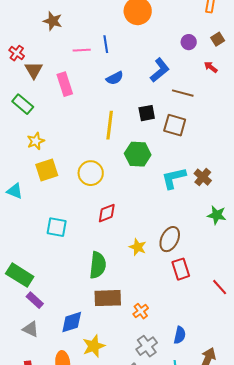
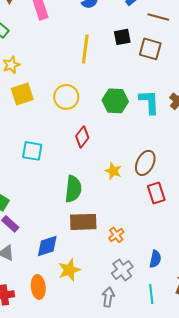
green hexagon: (138, 154) -> (115, 101), moved
cyan L-shape: (174, 178) -> (149, 102), turned 100
red diamond: (107, 213) -> (82, 137), turned -30

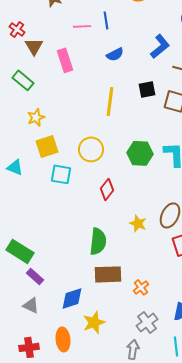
cyan square: (32, 151) -> (61, 174), moved

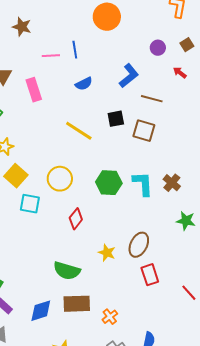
yellow line: (110, 101) -> (79, 131), turned -64
yellow square: (47, 146) -> (16, 176), turned -30
green semicircle: (98, 241) -> (67, 271), turned 100
blue diamond: (72, 298) -> (41, 311), moved

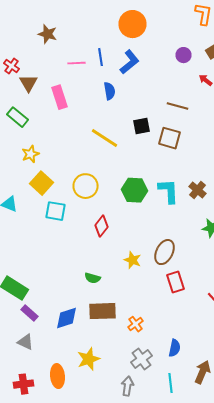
blue L-shape: (129, 76) -> (130, 62), moved
blue semicircle: (84, 84) -> (110, 91), turned -72
green semicircle: (67, 271) -> (92, 278), size x0.6

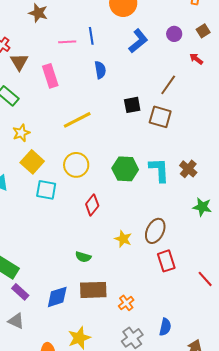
blue L-shape: (130, 62) -> (138, 41), moved
brown line: (178, 106) -> (168, 85), turned -70
yellow line: (104, 138) -> (77, 120), moved, turned -60

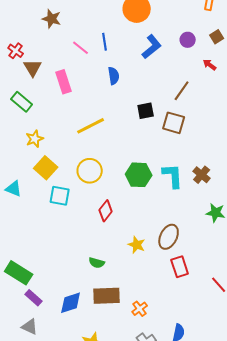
pink line: (67, 42) -> (81, 48), turned 42

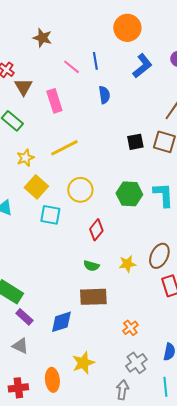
black square: (146, 111) -> (135, 142), moved
yellow line: (91, 126) -> (64, 148), moved
yellow star: (137, 245) -> (127, 264), turned -30
green semicircle: (97, 263) -> (91, 266), moved
brown rectangle: (107, 296) -> (93, 297), moved

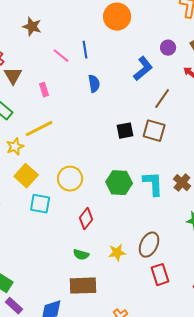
blue L-shape: (142, 66) -> (143, 69), moved
pink rectangle: (54, 101) -> (44, 90), size x0.6
yellow line: (64, 148) -> (39, 129), moved

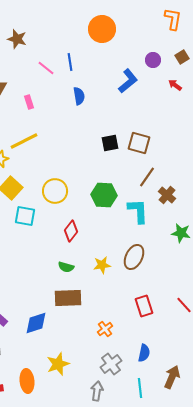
brown line: (162, 99) -> (147, 177), moved
cyan L-shape: (153, 184) -> (138, 211), moved
red rectangle: (160, 275) -> (144, 306), moved

